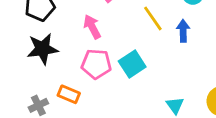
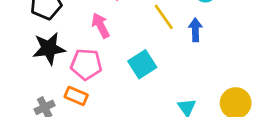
pink pentagon: (96, 64) -> (86, 64), moved

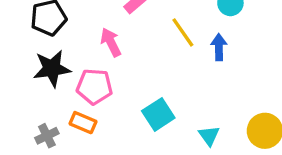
cyan square: (142, 64) -> (158, 114), moved

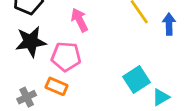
cyan square: (158, 114) -> (136, 80), moved
cyan triangle: (209, 136) -> (161, 97), turned 36

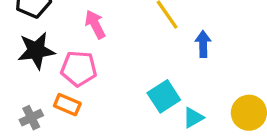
blue arrow: (169, 24) -> (203, 44), moved

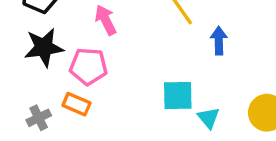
cyan square: (164, 96) -> (178, 96), turned 32
cyan triangle: (193, 118) -> (209, 118), turned -40

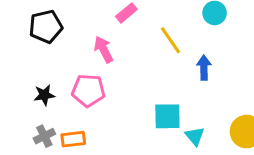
black star: (44, 47) -> (44, 95), moved, size x0.6
orange rectangle: (76, 104) -> (73, 139), moved, turned -30

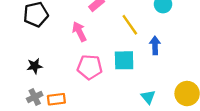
pink pentagon: (88, 90) -> (90, 67), moved
cyan square: (167, 116) -> (124, 60), moved

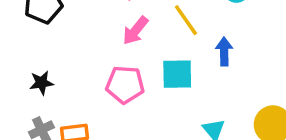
pink arrow: (79, 32) -> (135, 31), moved, turned -114

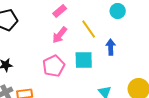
pink pentagon: (125, 84) -> (54, 66), turned -30

